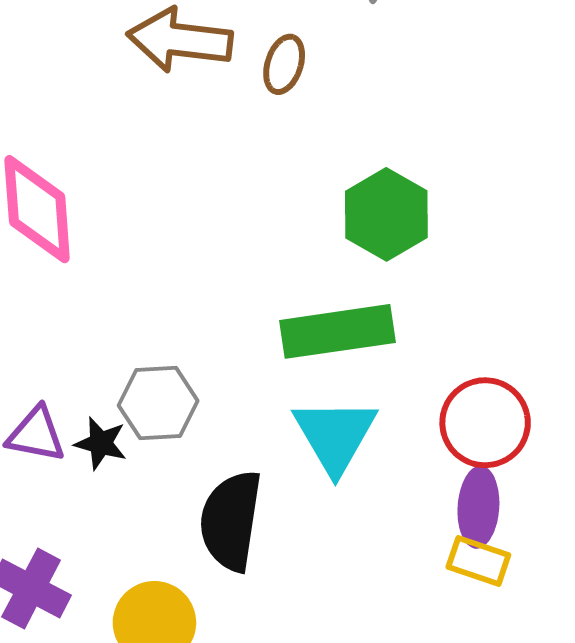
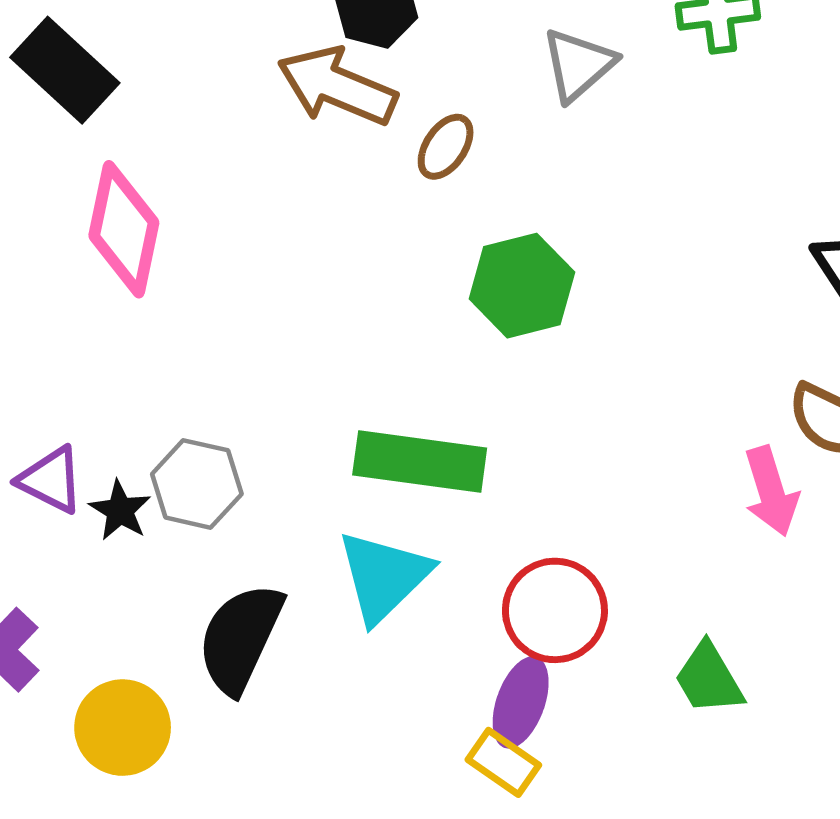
green hexagon: (386, 214) -> (522, 286), moved

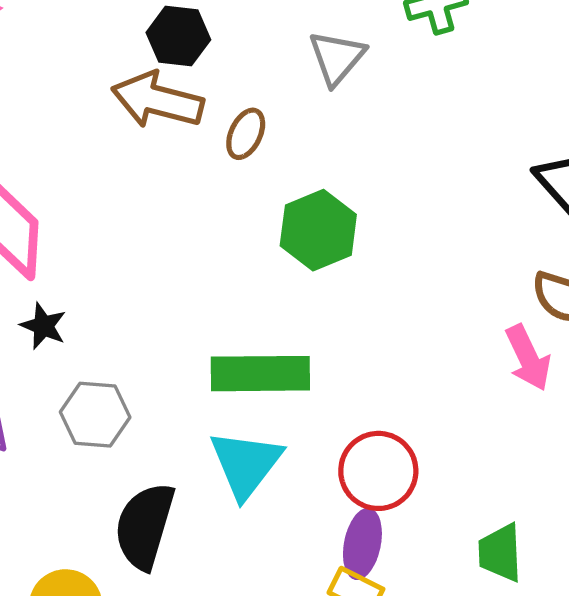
black star: (120, 510) -> (43, 326), moved
green trapezoid: (709, 679) -> (500, 553), moved, turned 36

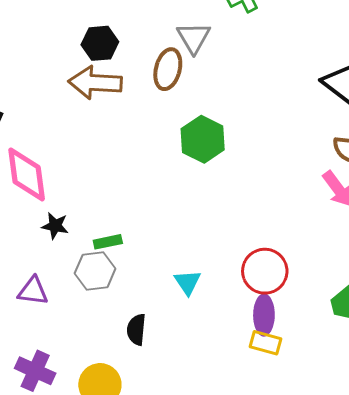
brown ellipse: (246, 134) -> (168, 69), moved, size x1.4
green rectangle: (260, 374) -> (108, 242), moved, size x0.5
cyan triangle: (246, 464) -> (188, 282), size x0.6
black semicircle: (145, 526) -> (136, 330), size x0.6

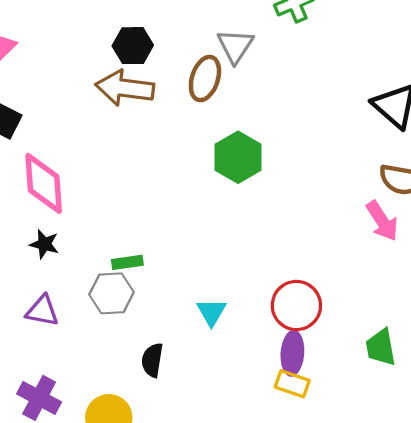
black star: (55, 226) -> (44, 244), moved

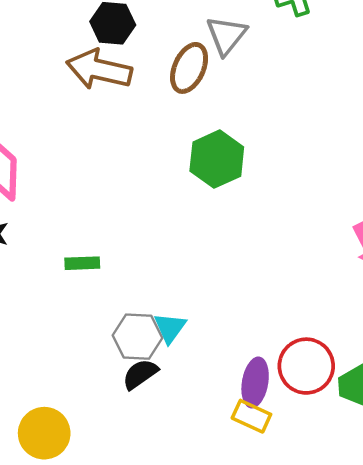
gray hexagon: (111, 293) -> (138, 337), moved
red circle: (296, 306) -> (306, 366), moved
black semicircle: (152, 360) -> (140, 374), moved, turned 40

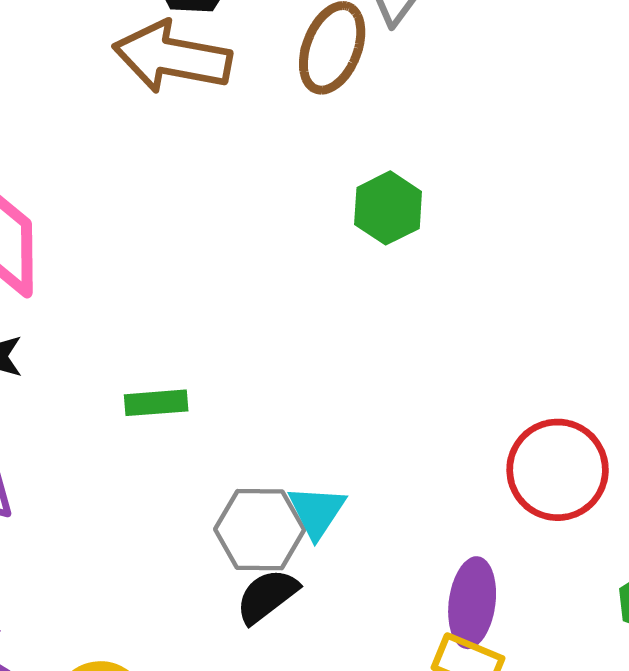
green hexagon: (217, 159) -> (388, 208), size x0.7
red circle: (306, 366) -> (558, 470), moved

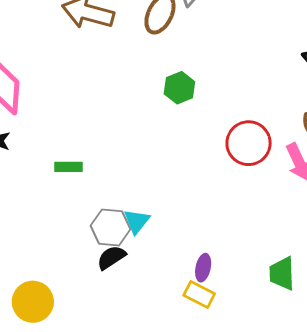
red circle: (558, 470) -> (249, 143), moved
purple ellipse: (472, 603) -> (203, 268), size x0.7

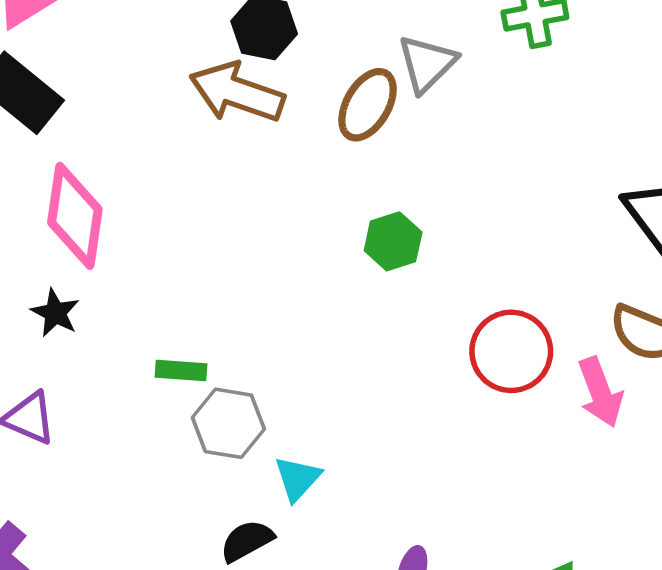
gray hexagon: (110, 227) -> (228, 423), moved

